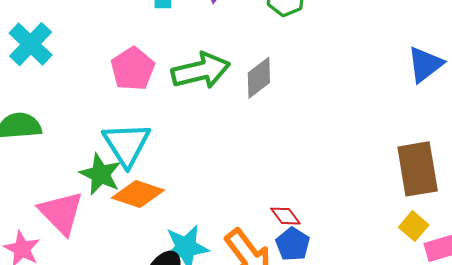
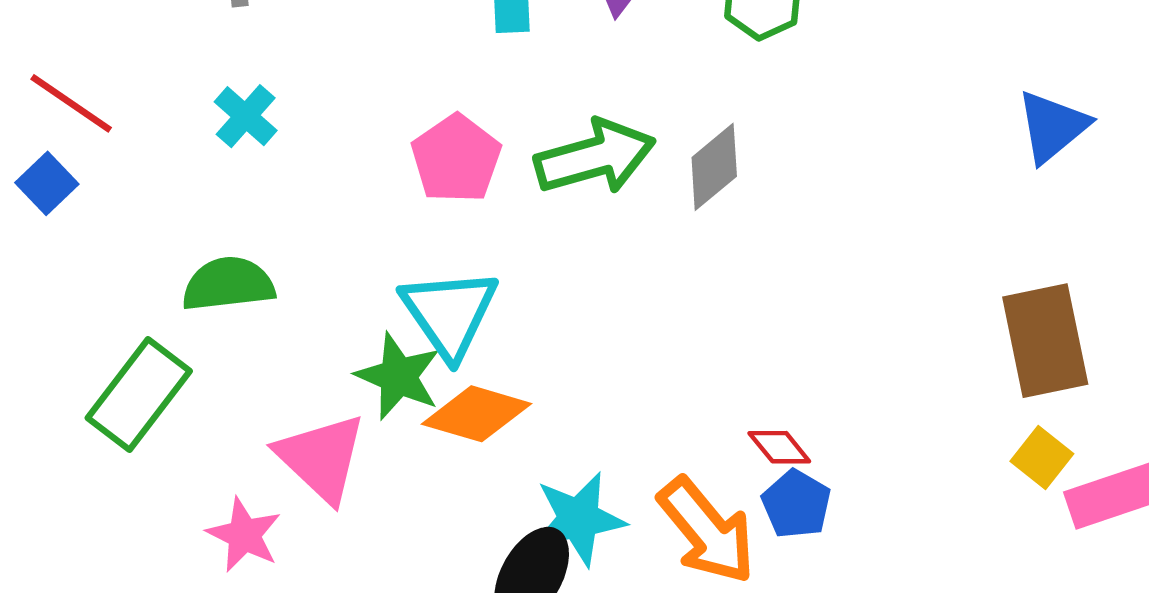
cyan cross: (31, 44) -> (246, 116), size x0.7

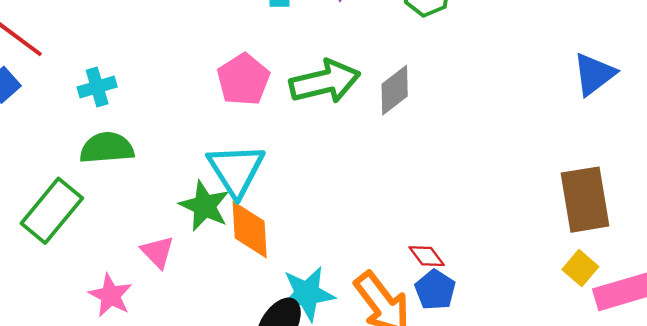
cyan cross: (246, 116) -> (97, 87), moved, turned 30
orange diamond: (476, 414) -> (250, 230), turned 68
pink triangle: (321, 458) -> (157, 252), size x0.6

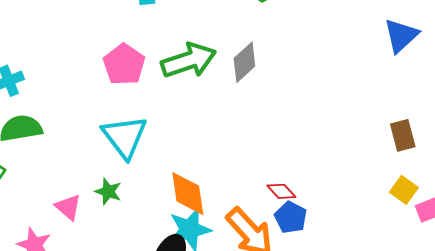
brown rectangle: (585, 200) -> (403, 135), size x0.6
green star: (205, 206) -> (108, 192), moved, size x0.7
orange diamond: (250, 230) -> (188, 194), moved

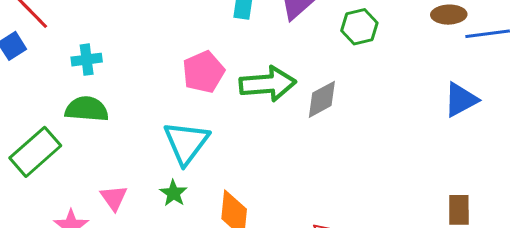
blue triangle: (401, 36) -> (461, 100), moved
green star: (108, 192) -> (173, 193), moved

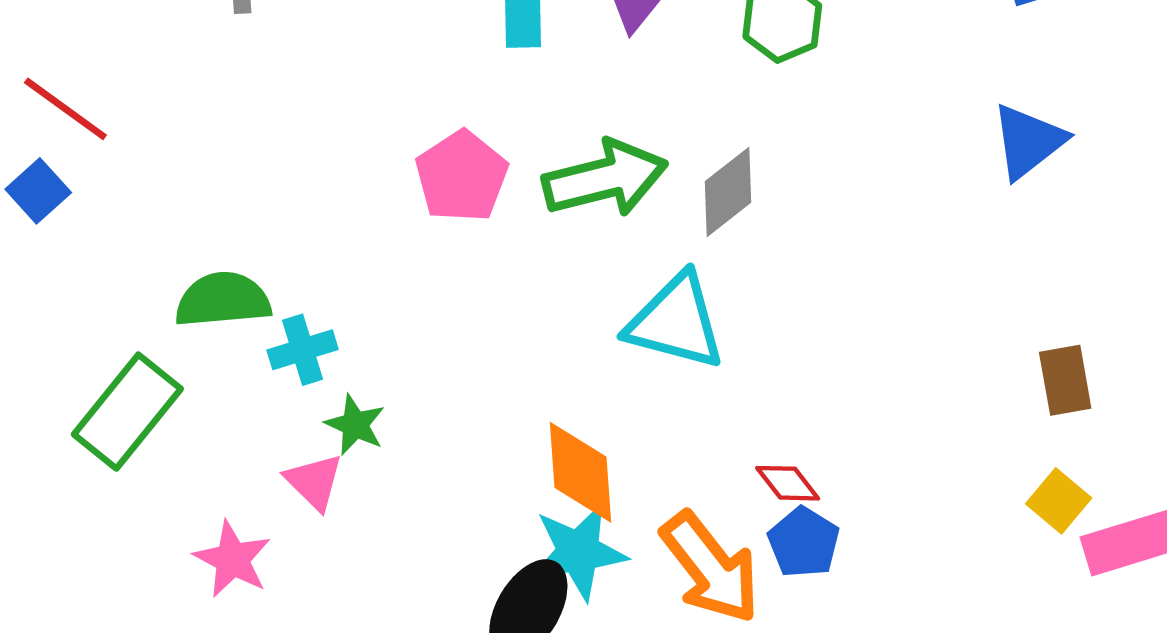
cyan cross: (87, 60) -> (303, 350), moved
cyan triangle: (186, 143) -> (676, 322), moved, turned -42
green star: (173, 193) -> (355, 425), moved

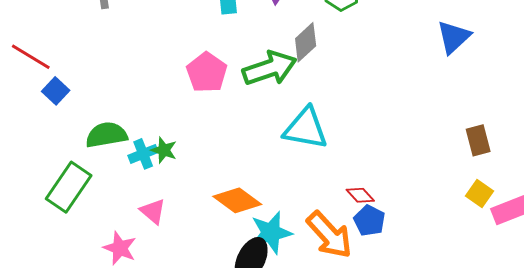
blue square: (38, 191) -> (56, 91), moved
gray diamond: (728, 192) -> (306, 42), moved
green star: (355, 425) -> (164, 150), moved
orange diamond: (580, 472) -> (237, 200), moved, turned -45

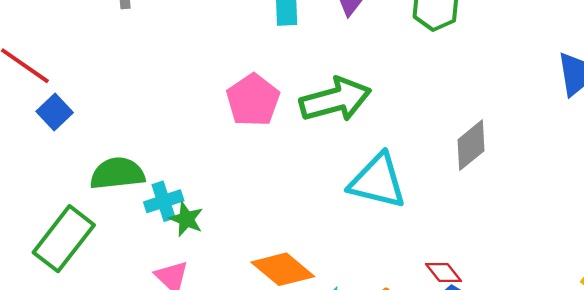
gray diamond: (306, 42) -> (471, 145), moved
green star: (164, 150) -> (186, 219), moved

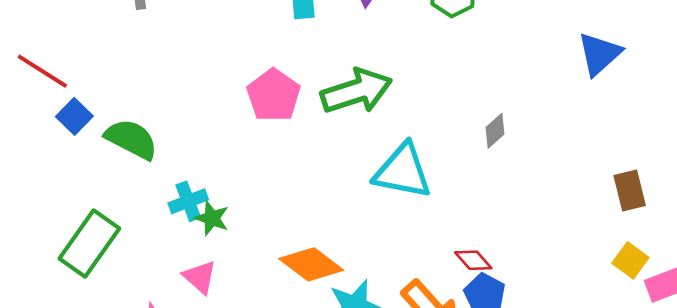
gray diamond: (471, 145) -> (495, 131), size x0.7
green semicircle: (117, 174) -> (131, 139), moved, turned 36

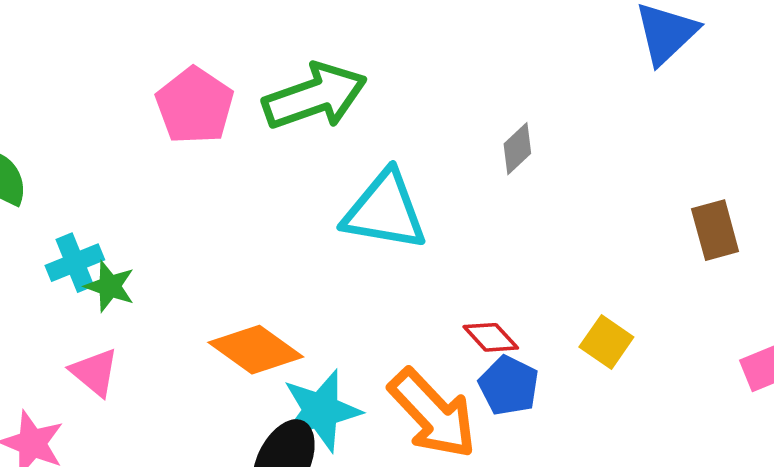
yellow square: (630, 260) -> (606, 342), moved

